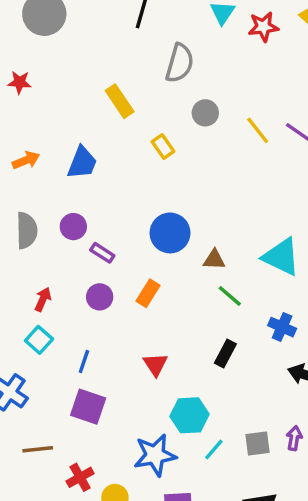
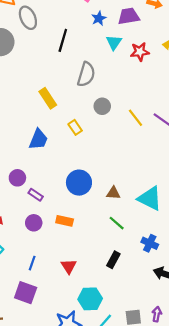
blue trapezoid: (82, 163) -> (38, 139), moved
brown triangle: (214, 260) -> (113, 193), moved
orange rectangle: (148, 293) -> (65, 221), turned 70
blue line: (84, 361) -> (32, 263), moved

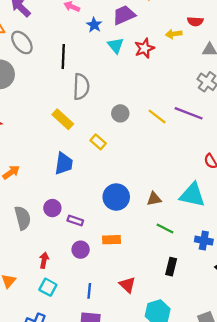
gray semicircle: (86, 74) -> (81, 87), moved

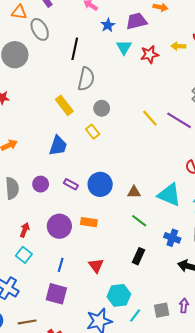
gray circle: (120, 113) -> (102, 108), moved
purple rectangle: (75, 221) -> (71, 184), moved
purple circle: (81, 250) -> (59, 226), size x1.5

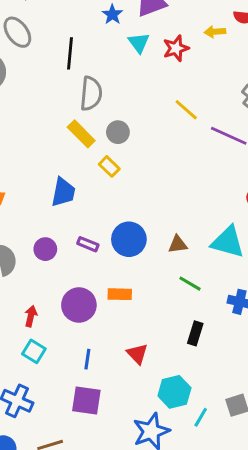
yellow rectangle: (64, 105) -> (81, 134), moved
yellow line: (150, 118) -> (186, 110), moved

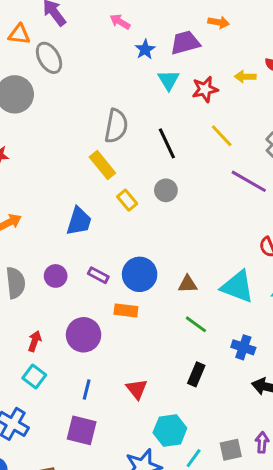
black line: (70, 53) -> (167, 143), moved, turned -36
yellow line: (186, 110) -> (222, 136), moved
gray circle: (118, 132) -> (166, 190), moved
orange rectangle: (120, 294) -> (126, 310), moved

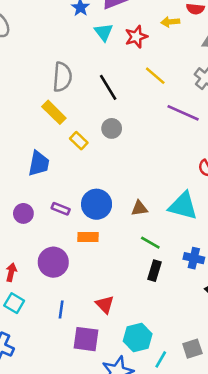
black rectangle: (196, 374) -> (154, 271), moved
purple square: (82, 430) -> (86, 339), moved

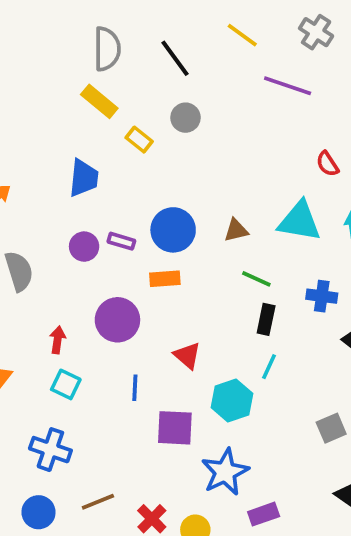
purple circle: (23, 213) -> (84, 247), moved
red triangle: (105, 304) -> (187, 355), moved
cyan hexagon: (138, 337) -> (232, 401), moved
cyan line: (161, 359) -> (269, 367), moved

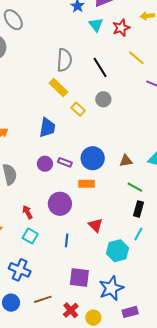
red arrow: (57, 340) -> (27, 212), turned -40
purple square: (175, 428) -> (79, 278), moved

